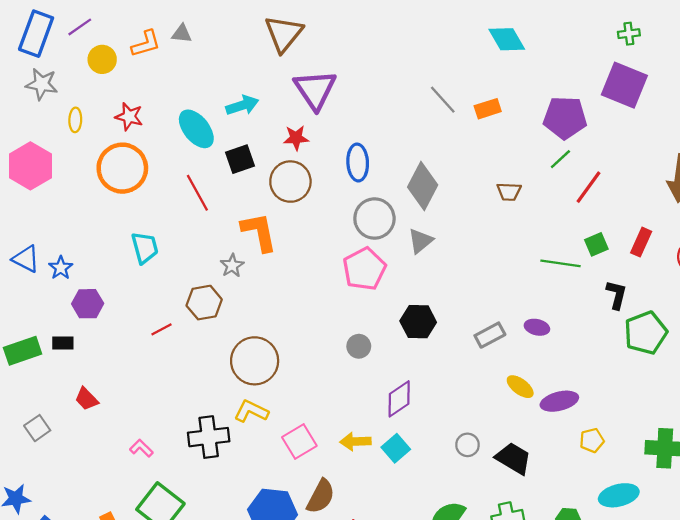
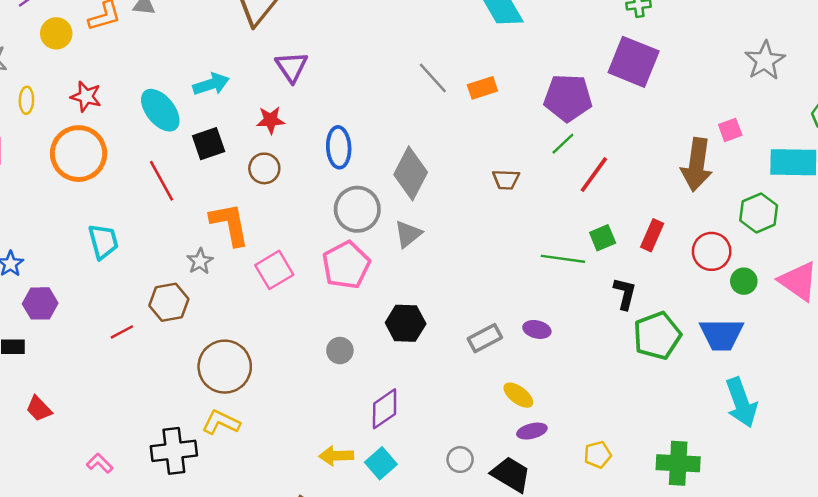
purple triangle: (315, 90) -> (292, 67), size x0.7
brown circle: (290, 182) -> (264, 168), size x0.7
purple ellipse: (559, 401) -> (532, 431), moved, size x0.7
pink square: (299, 442) -> (274, 270), moved

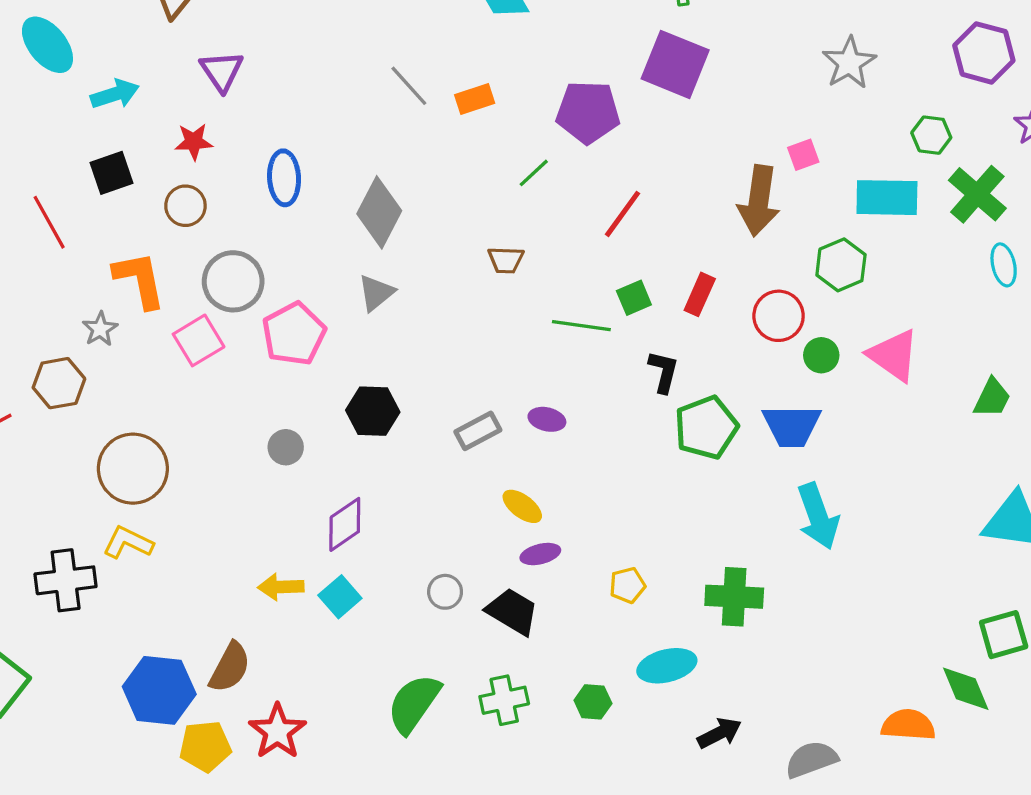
cyan ellipse: (160, 110) -> (47, 45), moved
green line: (563, 144) -> (534, 173), moved
brown trapezoid: (506, 180) -> (506, 260), moved
gray circle: (357, 209) -> (233, 281), moved

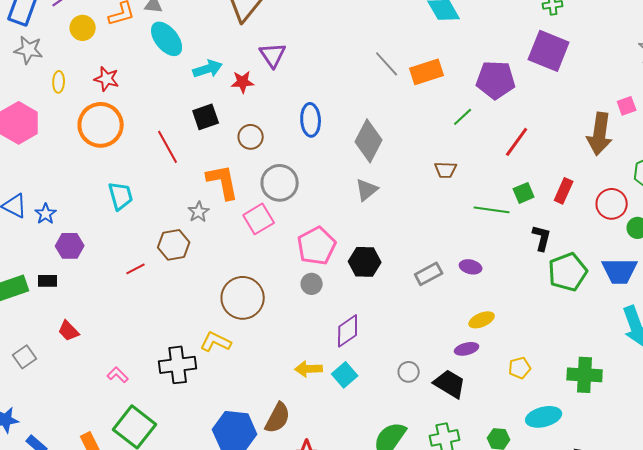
orange rectangle: (475, 99) -> (427, 72), size x1.4
red star: (194, 142) -> (243, 82), moved
pink pentagon: (294, 334) -> (317, 246), moved
brown circle: (133, 469) -> (243, 298), moved
yellow ellipse: (522, 506) -> (482, 320), moved, turned -60

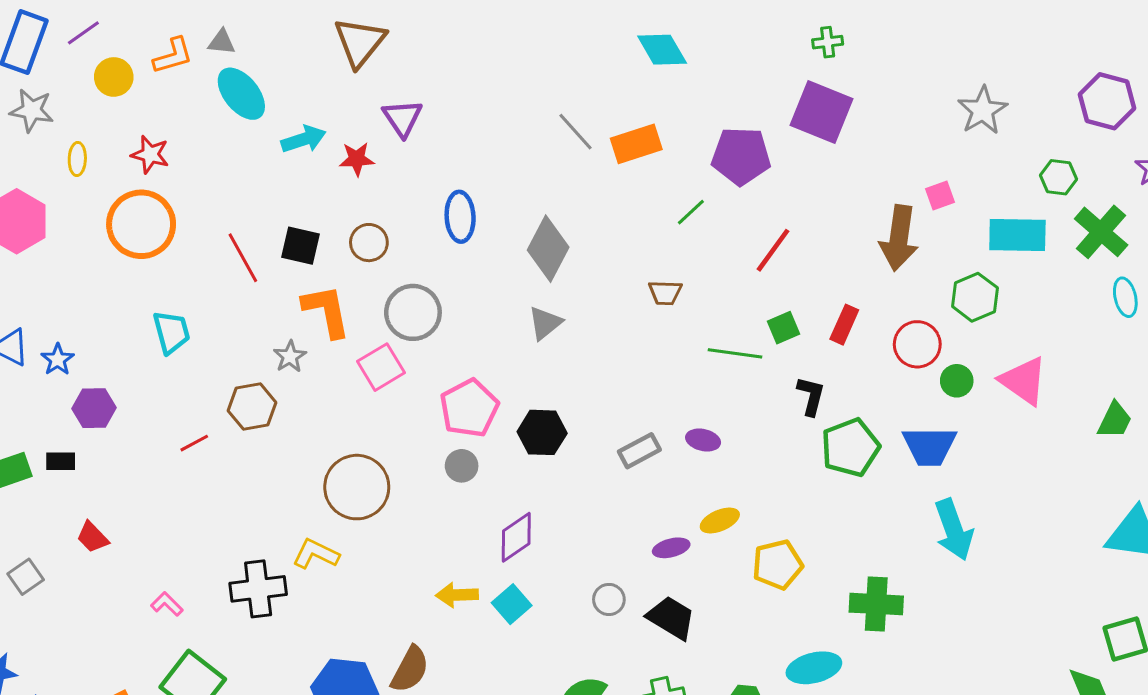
black square: (206, 117) -> (301, 246), moved, turned 32
purple ellipse: (467, 349) -> (671, 548), moved
yellow pentagon: (520, 368) -> (778, 565), moved, size x1.5

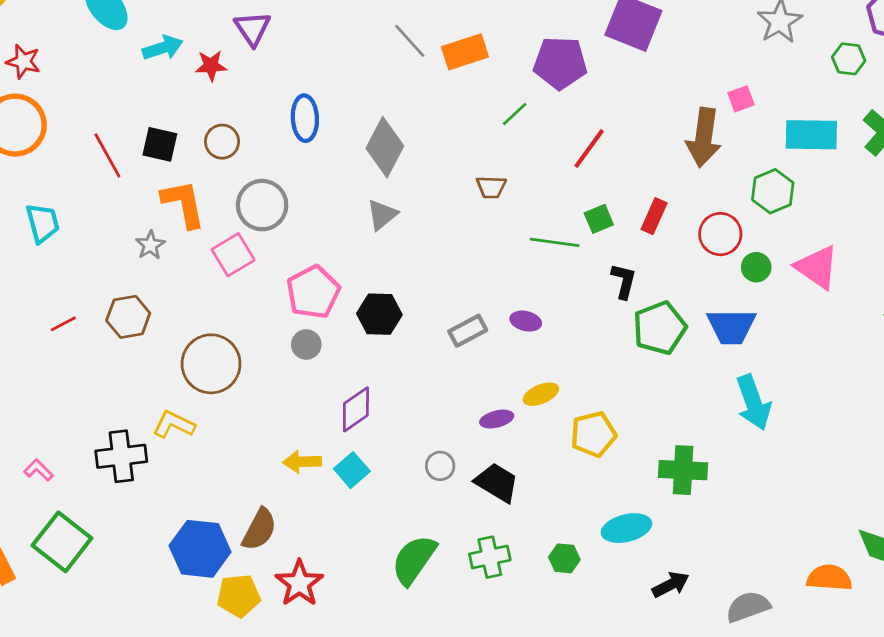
green hexagon: (1058, 177) -> (849, 59), moved
brown hexagon: (252, 407) -> (128, 317), moved

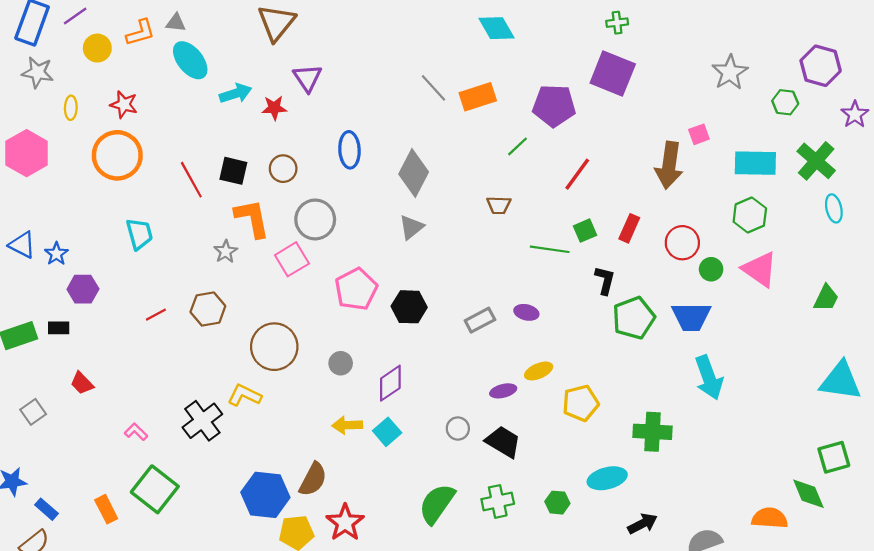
green hexagon: (773, 191) -> (750, 215), moved
gray circle: (306, 344) -> (341, 363), moved
black cross: (121, 456) -> (202, 421), turned -30

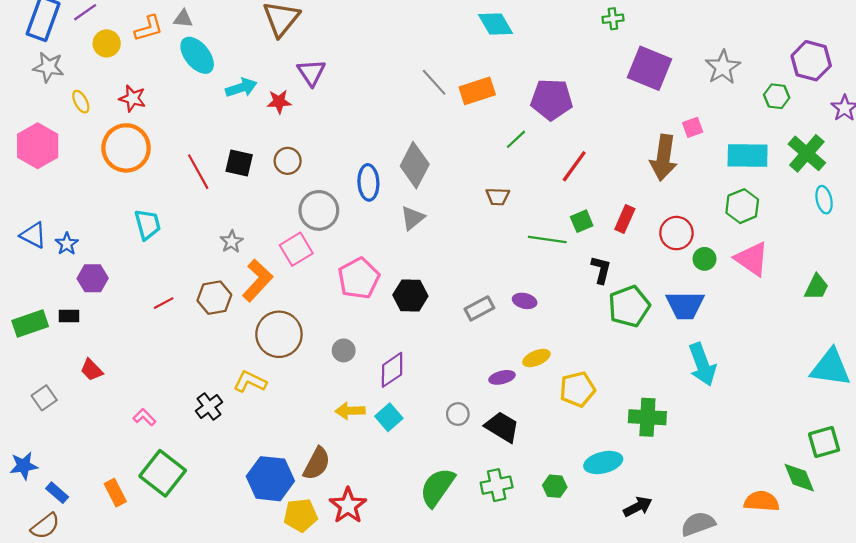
purple square: (613, 73) -> (650, 68), moved
yellow ellipse: (71, 108) -> (81, 102), turned -30
blue ellipse: (349, 150) -> (368, 182), moved
orange L-shape: (252, 218) -> (257, 280), moved, turned 54
black cross: (202, 421) -> (209, 406), size x0.7

